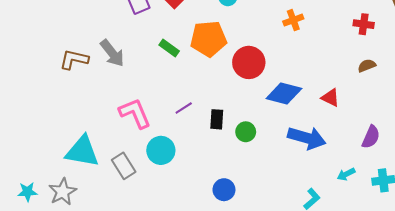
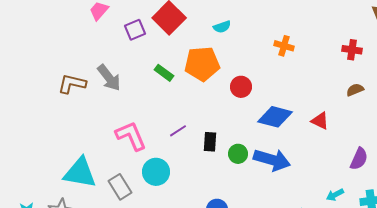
orange cross: (293, 20) -> (284, 46), turned 36
red circle: (249, 62) -> (241, 87), size x0.7
blue arrow: (307, 138) -> (272, 160), moved

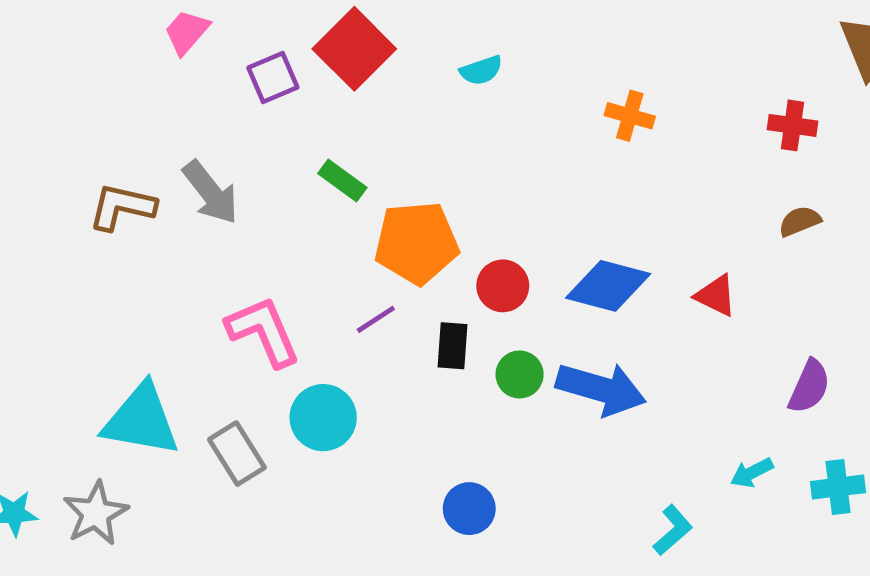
orange pentagon: (202, 64) -> (417, 243), moved
red circle: (241, 87) -> (503, 286), moved

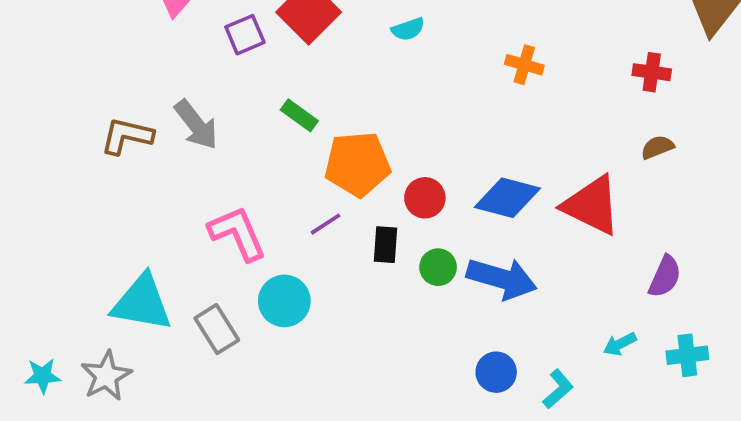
red triangle: (716, 295) -> (592, 205), size x1.8
blue circle: (469, 509) -> (496, 372), moved

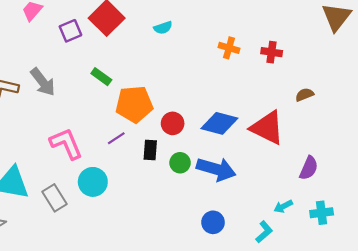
red cross: (652, 72) -> (272, 52), moved
cyan L-shape: (558, 389) -> (264, 232), moved

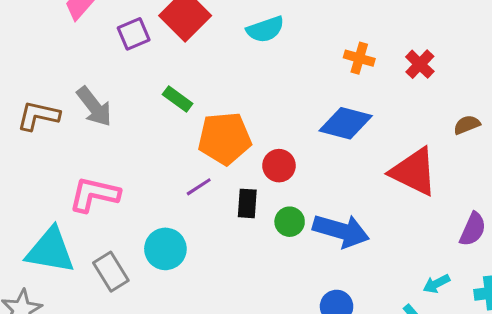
cyan semicircle: (163, 28) -> (265, 29), size x1.4
red cross: (272, 52) -> (420, 64), turned 36
blue diamond: (219, 123) -> (346, 123), moved
pink L-shape: (66, 144) -> (94, 194), moved, turned -54

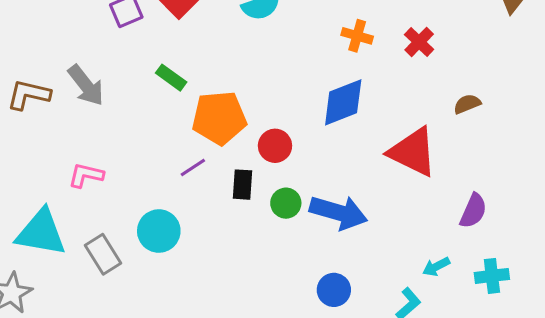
blue diamond: (346, 123) -> (343, 102), turned -36
pink L-shape: (94, 194) -> (86, 175), size x0.7

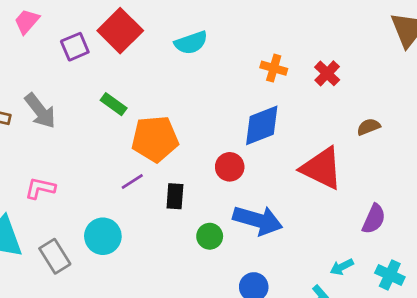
red circle: (275, 146) -> (230, 167), moved
green circle: (286, 203) -> (210, 236), moved
cyan cross: (492, 276) -> (390, 275), turned 32

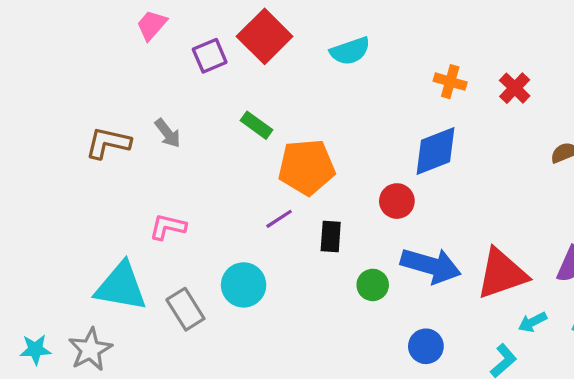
gray arrow: (40, 111) -> (168, 133), size x0.7
red triangle: (322, 168) -> (502, 274), moved, turned -45

